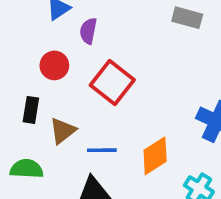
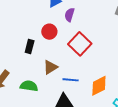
black rectangle: (31, 110) -> (30, 46), moved

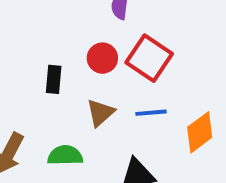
red circle: (49, 32) -> (102, 58), moved
blue line: (71, 80) -> (151, 113), moved

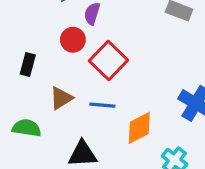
red circle: (102, 58) -> (73, 40), moved

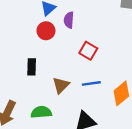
red circle: (73, 40) -> (46, 31), moved
red square: (108, 61) -> (88, 51), size x0.7

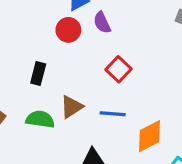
purple semicircle: (69, 20) -> (102, 23), turned -42
green semicircle: (41, 112) -> (40, 119), moved

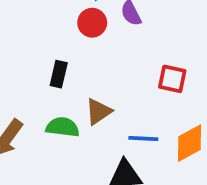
red square: (119, 69) -> (172, 79), moved, turned -30
blue line: (113, 114) -> (143, 138), moved

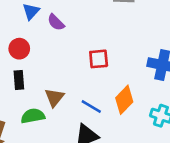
red circle: (92, 23) -> (19, 49), moved
blue line: (143, 138) -> (91, 106), turned 45

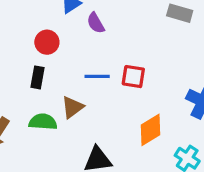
blue line: (91, 106) -> (97, 76), moved, turned -45

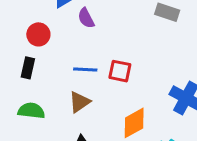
brown triangle: (72, 107) -> (79, 102), moved

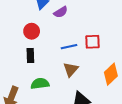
purple semicircle: (86, 18) -> (61, 12), turned -80

